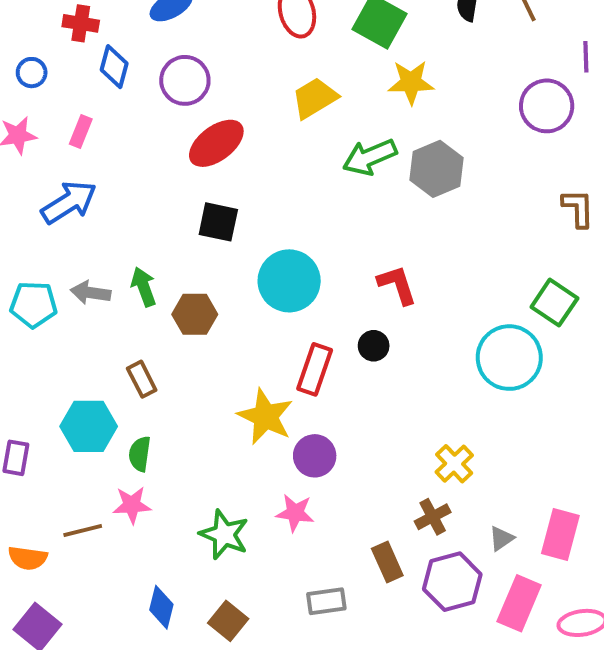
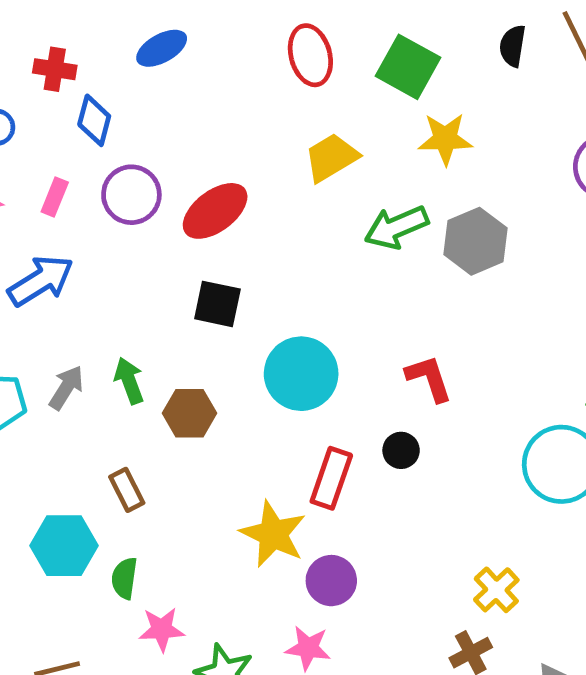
purple circle: (185, 80) -> (131, 195), moved
gray arrow: (91, 293) -> (66, 388), turned 114
pink star: (132, 505) -> (162, 629), moved

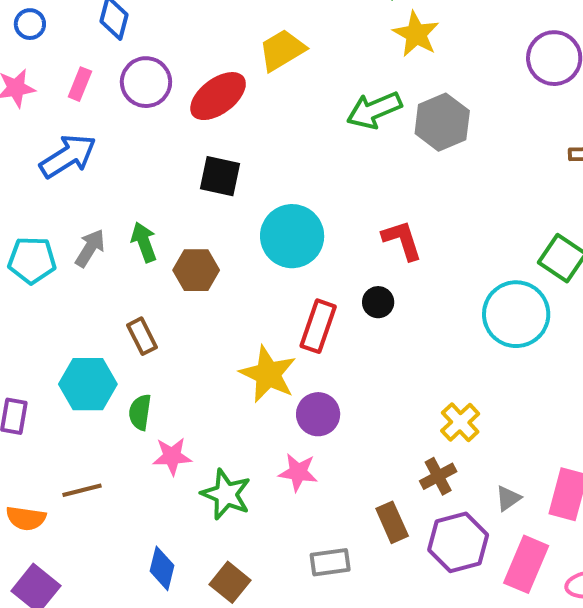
yellow star: (445, 139) -> (416, 34), turned 30
yellow trapezoid: (331, 157) -> (282, 50), moved

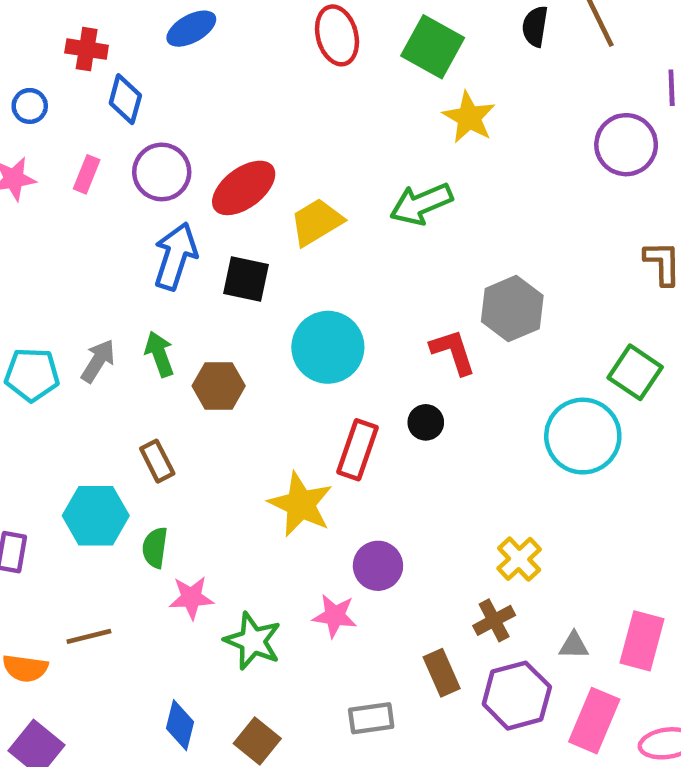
yellow trapezoid: (282, 50) -> (317, 222), moved
gray hexagon: (442, 122) -> (512, 309), moved
blue arrow: (68, 156) -> (175, 256), moved, turned -40
purple circle: (318, 414) -> (378, 566), moved
gray triangle: (508, 498) -> (574, 645), turned 36

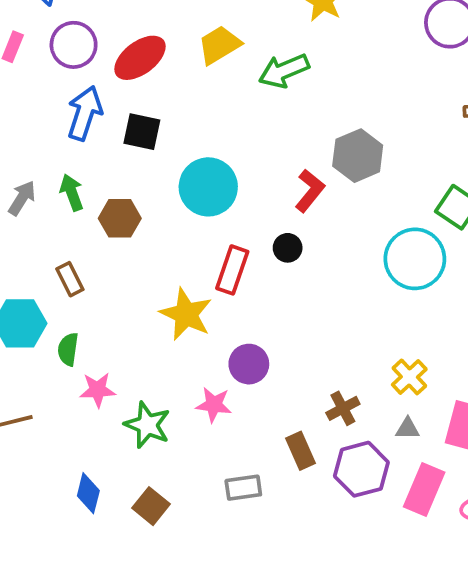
yellow trapezoid: (317, 222) -> (219, 45), moved
red L-shape: (453, 352) -> (310, 191), turned 57
yellow cross: (519, 559) -> (409, 377), moved

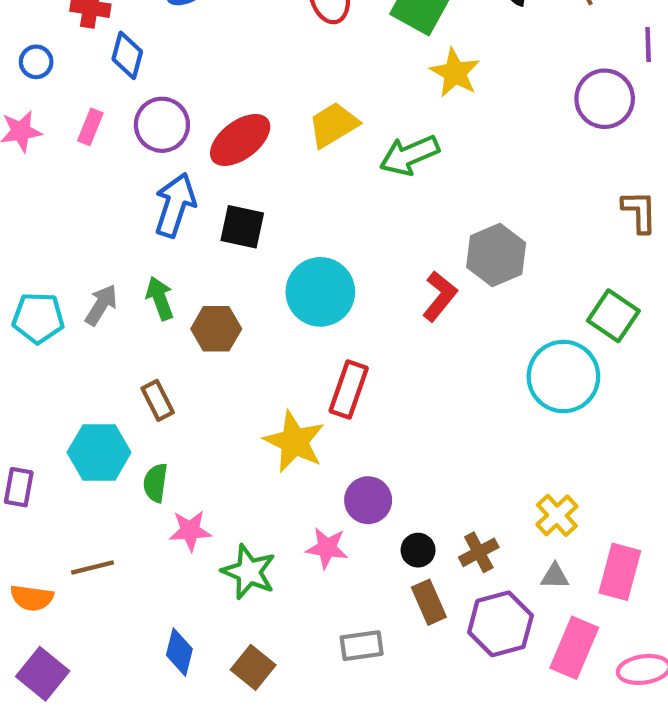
black circle: (288, 248) -> (418, 550), moved

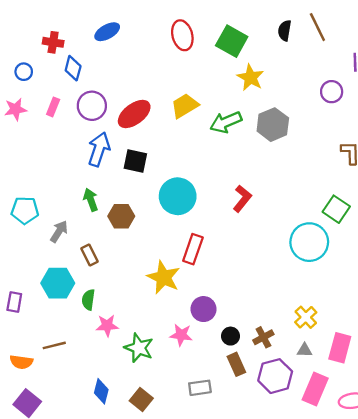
purple circle: (605, 99) -> (332, 92), size x0.7
gray hexagon: (496, 255) -> (273, 125), moved
gray arrow: (101, 305) -> (59, 231), moved

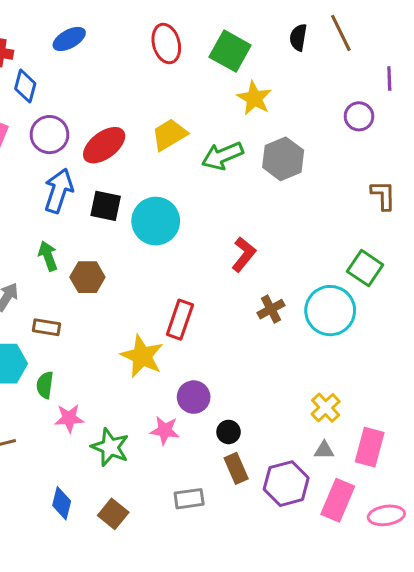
cyan circle: (178, 196) -> (156, 221), moved
brown rectangle: (90, 255) -> (46, 327), turned -54
brown cross: (263, 337) -> (271, 309), moved

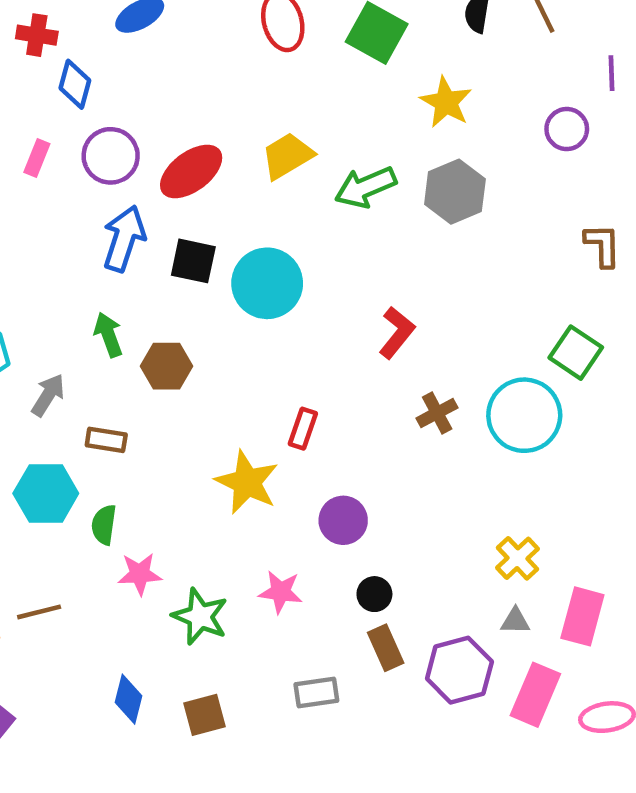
yellow star: (254, 98) -> (446, 102), moved
red rectangle: (180, 320) -> (303, 429), size x0.7
purple circle: (194, 397) -> (343, 520), moved
brown square: (113, 514) -> (205, 715), turned 36

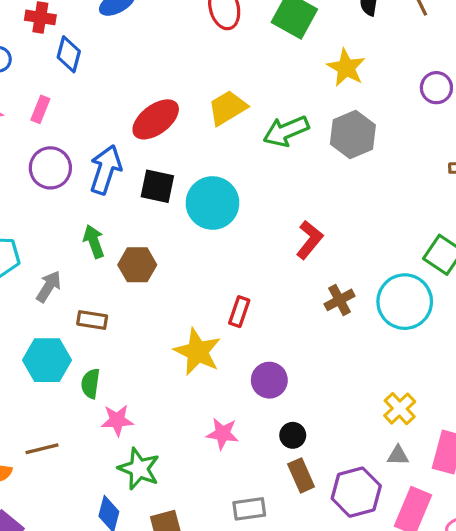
purple circle: (111, 156) -> (50, 168), moved
green star: (200, 616) -> (139, 469), moved

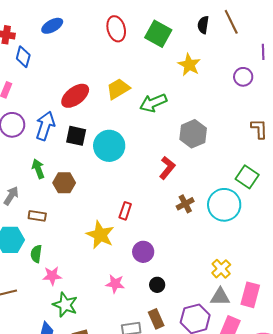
gray hexagon: (353, 134) -> (193, 134), moved
gray triangle: (398, 455) -> (220, 297), size x1.5
brown rectangle: (301, 475) -> (156, 319), moved

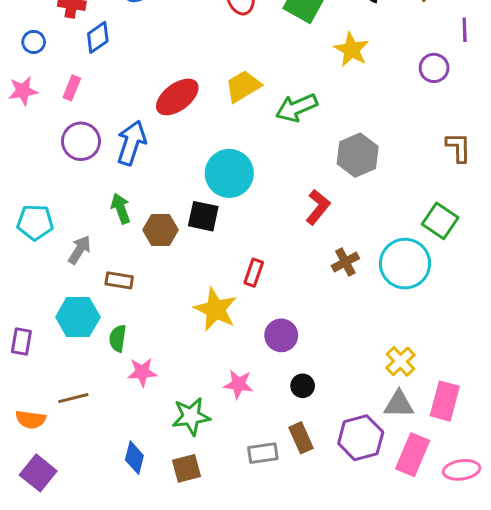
blue diamond: (23, 57) -> (98, 37), turned 40
black square: (76, 136) -> (203, 216), moved
green star: (65, 305) -> (191, 416), moved, turned -30

